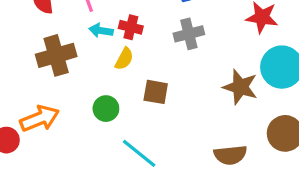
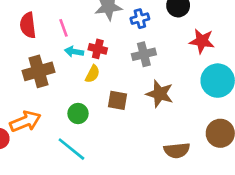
brown star: (240, 87) -> (160, 94), moved
cyan line: (139, 153) -> (71, 149), moved

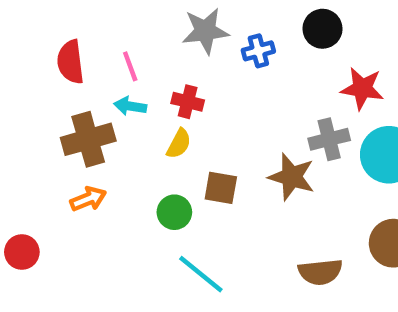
cyan arrow: (74, 52) -> (130, 106), moved
gray cross: (144, 54) -> (329, 139), moved
green circle: (78, 114) -> (174, 212), moved
orange arrow: (25, 121) -> (88, 199), moved, size x0.7
cyan line: (71, 149) -> (201, 274), moved

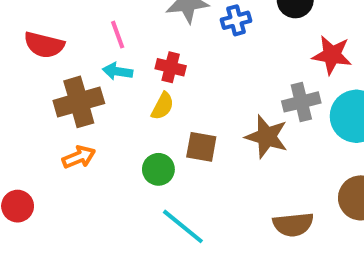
red semicircle: (71, 62) -> (44, 45), moved, turned -69

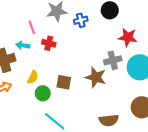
pink line: (118, 35) -> (32, 27), moved
yellow semicircle: (163, 106) -> (33, 77), moved

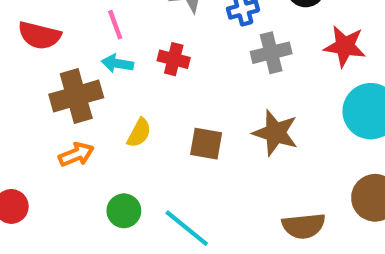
pink line: (32, 27) -> (115, 25), moved
gray cross: (113, 60) -> (271, 53), moved
green circle: (43, 93) -> (124, 211), moved

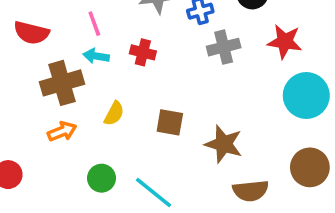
brown star: (275, 133) -> (224, 144), moved

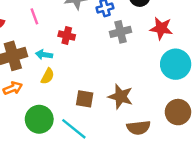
cyan arrow: (96, 56) -> (44, 55), moved
brown square: (170, 122) -> (85, 99), moved
green circle: (102, 178) -> (39, 119), size x1.5

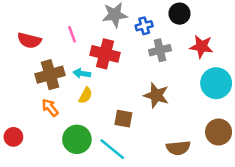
red cross: (67, 35) -> (105, 54), size x1.6
orange arrow: (13, 88) -> (50, 108), turned -108
brown star: (121, 97) -> (156, 95), moved

